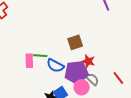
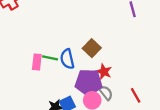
brown square: (75, 42) -> (92, 48), turned -35
blue semicircle: (55, 66) -> (67, 59), moved, turned 42

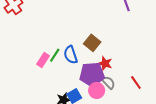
green line: (50, 58) -> (55, 55), turned -64
pink rectangle: (37, 62) -> (43, 60), turned 32

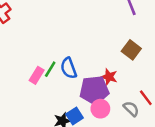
brown square: (92, 43) -> (131, 50), moved
gray semicircle: (109, 83) -> (131, 109), moved

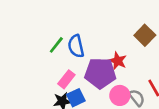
pink rectangle: (37, 75) -> (66, 79), moved
pink circle: (100, 109) -> (120, 95), moved

